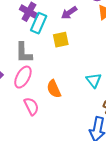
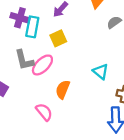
pink ellipse: (23, 77) -> (42, 65), moved, turned 30
orange semicircle: (54, 89) -> (63, 89), turned 60

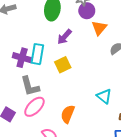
purple cross: (20, 18) -> (22, 58), moved
pink ellipse: (42, 65) -> (34, 107), moved

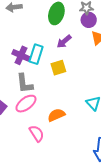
orange semicircle: (68, 114) -> (56, 115), turned 36

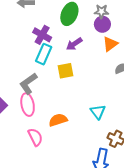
purple cross: (21, 55) -> (42, 35), moved
gray L-shape: (25, 83) -> (28, 83), turned 55
pink ellipse: (26, 104) -> (28, 105), turned -70

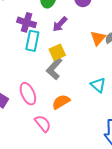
orange triangle: (110, 44) -> (98, 38), moved
gray L-shape: (28, 83) -> (54, 69), moved

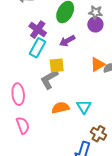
orange semicircle: (61, 102) -> (60, 108), moved

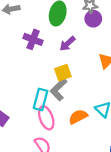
cyan rectangle: (37, 48) -> (41, 99), moved
pink ellipse: (18, 94) -> (46, 118), moved

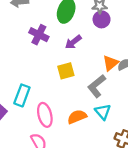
gray L-shape: (59, 89) -> (97, 86), moved
cyan rectangle: (41, 99) -> (22, 95), moved

